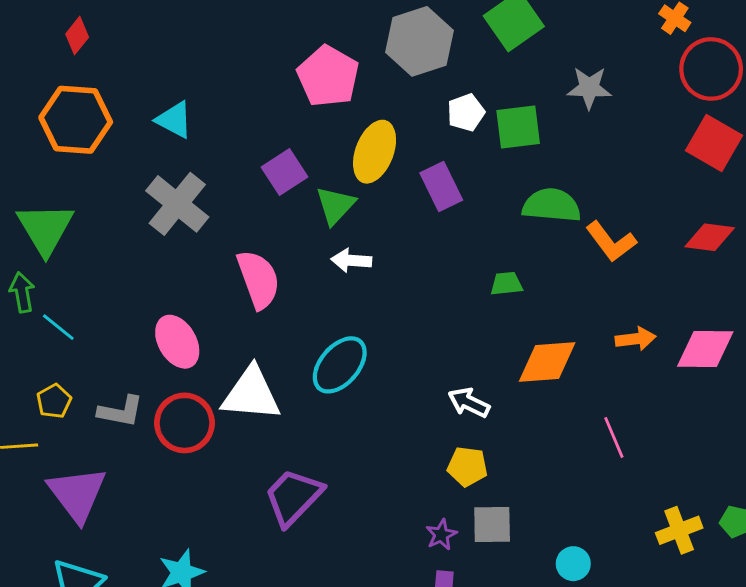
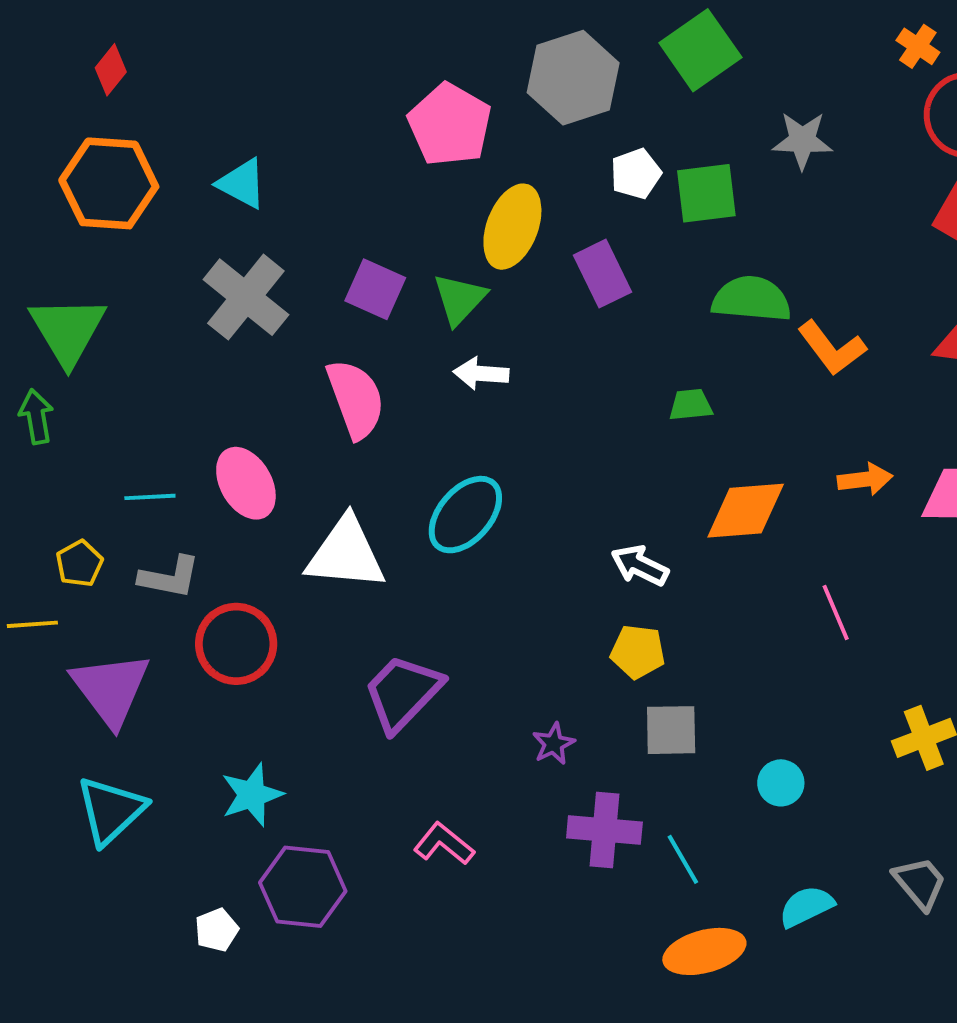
purple square: (285, 172) -> (375, 289), moved, turned -33
cyan line: (58, 327) -> (150, 497), moved, turned -42
red circle: (184, 423) -> (236, 644), moved
purple star: (441, 535) -> (554, 744), moved

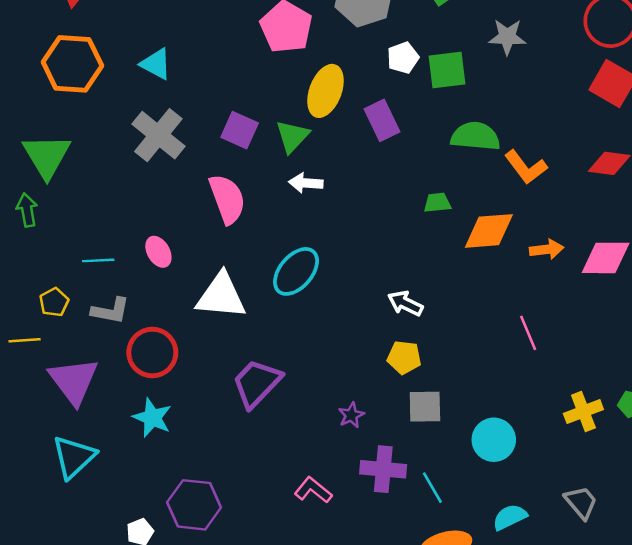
pink ellipse: (246, 483) -> (158, 252), size x0.7
orange diamond: (746, 511) -> (489, 231), moved
cyan circle: (781, 783) -> (494, 440), size x1.5
cyan star: (252, 795) -> (152, 418), moved, turned -30
pink L-shape: (444, 844) -> (313, 490), moved

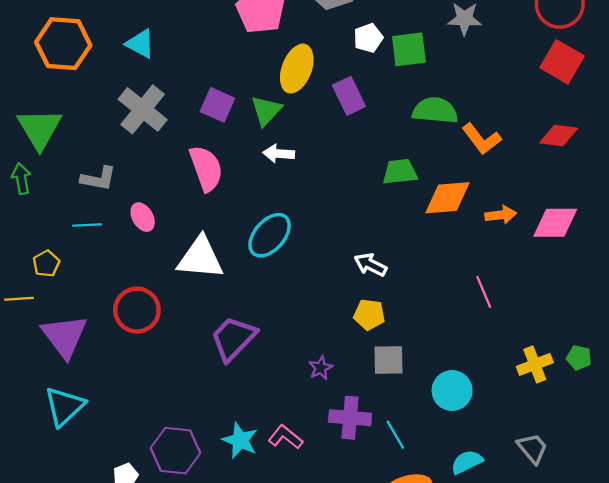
green trapezoid: (437, 203) -> (400, 172), size x1.4
gray L-shape: (111, 311) -> (98, 179), moved
cyan star: (152, 418) -> (240, 440), moved

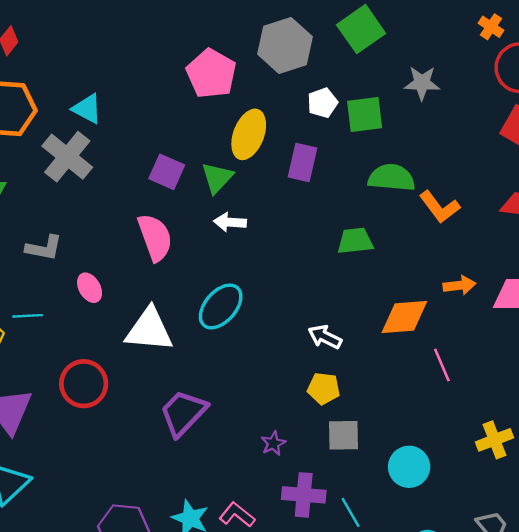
purple rectangle: (349, 96) -> (303, 162), turned 39
gray cross: (143, 109) -> (67, 157), moved
orange diamond: (448, 198) -> (404, 317), moved
cyan line: (87, 225) -> (28, 316), moved

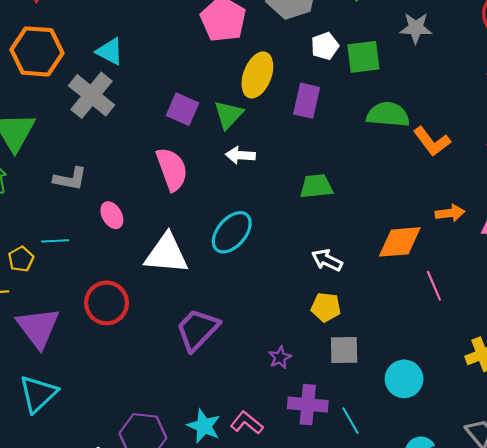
green trapezoid: (355, 241) -> (316, 186), moved

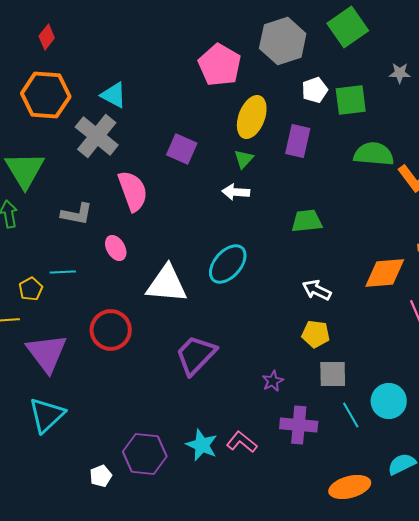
gray star: (416, 28) -> (400, 73), size x0.7
green triangle: (229, 115) -> (244, 159), moved, size x0.7
pink semicircle: (172, 169) -> (133, 191), moved
cyan line: (351, 421) -> (351, 415), moved

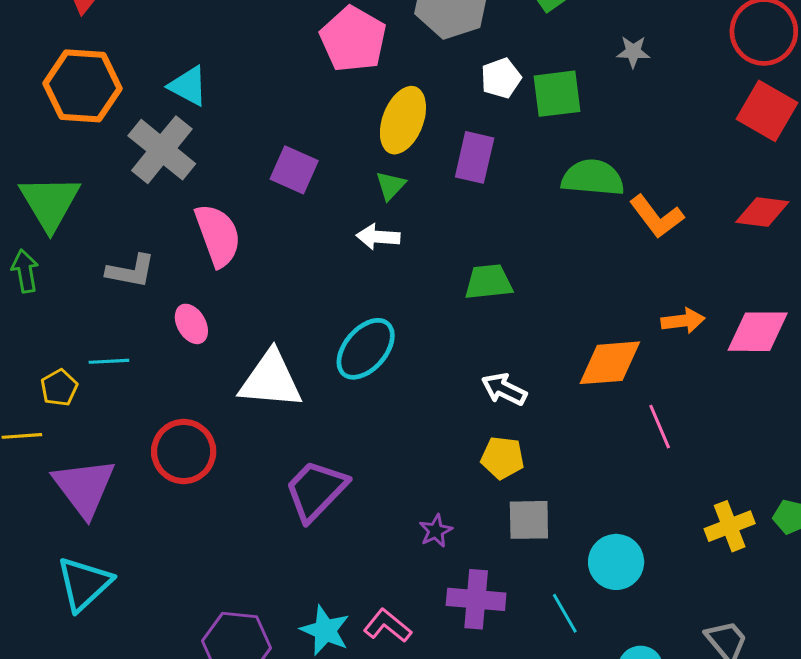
cyan line: (351, 415) -> (565, 613), moved

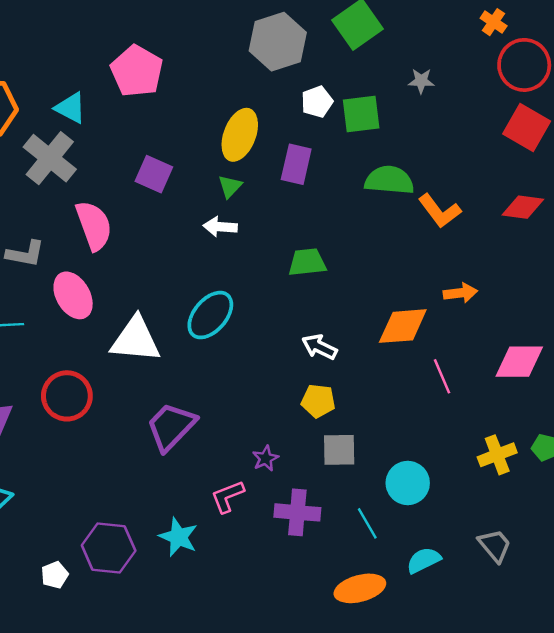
pink pentagon: (353, 39) -> (137, 71), moved
pink ellipse: (191, 324) -> (73, 295), size x1.5
pink diamond: (758, 332) -> (519, 362), moved
pink L-shape: (387, 626) -> (227, 496), moved, turned -60

